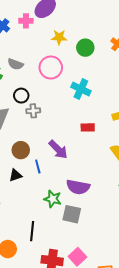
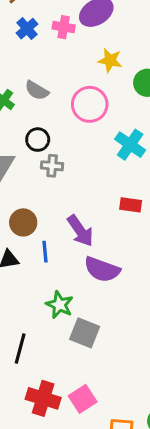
purple semicircle: (78, 187) -> (102, 269), moved

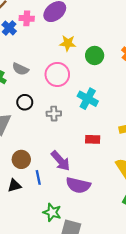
pink cross: (64, 27) -> (27, 18), moved
gray cross: (52, 166) -> (54, 114), moved

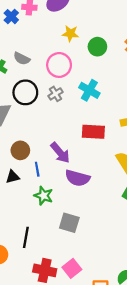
black circle: (25, 102) -> (25, 92), size x1.5
gray cross: (54, 114) -> (55, 94), moved, turned -32
red rectangle: (93, 139) -> (93, 132), size x1.5
green star: (52, 212) -> (44, 196), moved

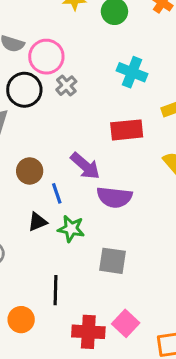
pink circle: (59, 65) -> (46, 57), moved
cyan cross: (89, 90) -> (132, 72), moved
black triangle: (13, 177) -> (37, 222), moved

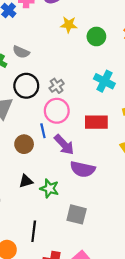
pink circle: (46, 57) -> (57, 111), moved
blue line: (57, 193) -> (43, 131), moved

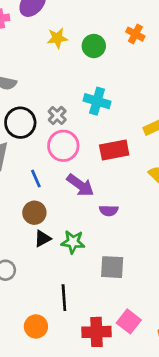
cyan cross: (104, 81) -> (97, 101), moved
blue line: (43, 131) -> (36, 179), moved
brown circle: (24, 144) -> (34, 213), moved
purple semicircle: (83, 169) -> (109, 211), size x0.6

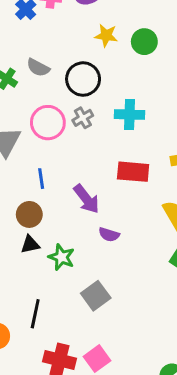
green circle: (94, 46) -> (144, 42), moved
cyan cross: (97, 101) -> (130, 115), turned -30
black circle: (20, 123) -> (83, 79), moved
pink circle: (63, 146) -> (48, 123), moved
gray square: (112, 267) -> (96, 296), turned 35

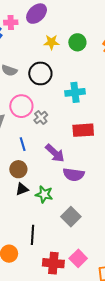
gray cross: (83, 118) -> (41, 118), moved
purple semicircle: (109, 235) -> (74, 175), size x1.5

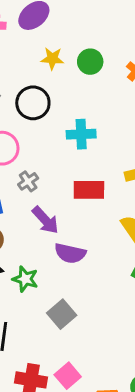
gray cross: (41, 118) -> (28, 181), moved

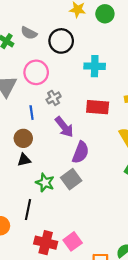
purple semicircle: (70, 253) -> (81, 152), turned -85
green star: (25, 279) -> (45, 183), moved
gray square: (62, 314) -> (71, 179), moved

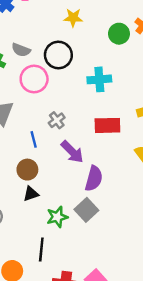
green circle: (105, 14) -> (119, 34), moved
pink circle: (36, 72) -> (34, 79), moved
green star: (45, 183) -> (57, 217), turned -30

